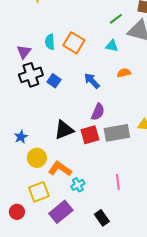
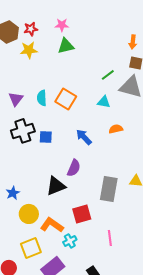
purple triangle: (24, 52) -> (16, 99), moved
blue square: (54, 81) -> (46, 137), turned -32
purple semicircle: (98, 112) -> (74, 168), moved
gray rectangle: (117, 133) -> (109, 189), turned -70
red square: (90, 135) -> (82, 214), moved

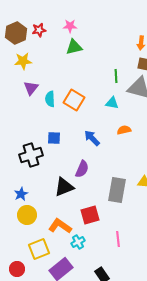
yellow star: (29, 50) -> (23, 61), moved
green line: (108, 75) -> (116, 76), turned -56
purple triangle: (16, 99) -> (31, 88), moved
black cross: (23, 131) -> (31, 155), moved
yellow circle: (29, 214) -> (27, 215), moved

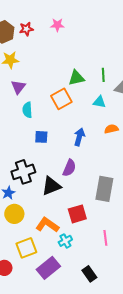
green triangle: (74, 47) -> (76, 78), moved
cyan semicircle: (50, 99) -> (27, 110), moved
orange square: (74, 100) -> (61, 99), turned 30
blue arrow: (92, 138) -> (79, 137), turned 60
black cross: (31, 155) -> (23, 172), moved

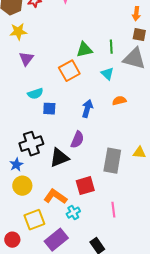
cyan triangle: (99, 102) -> (107, 74), turned 32
cyan semicircle: (27, 110) -> (35, 94), moved, turned -105

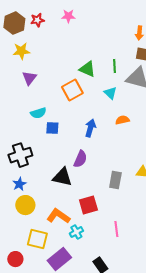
green triangle: (84, 50) -> (87, 69), turned 36
black cross: (31, 144) -> (20, 155), moved
black triangle: (59, 158) -> (62, 177), turned 35
gray rectangle: (112, 161) -> (115, 180), size x0.7
yellow square: (34, 220) -> (37, 239), turned 35

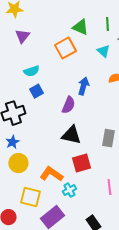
blue square: (52, 128) -> (36, 91), moved, turned -32
purple semicircle: (80, 159) -> (68, 105), moved
black triangle: (62, 177) -> (71, 135), moved

